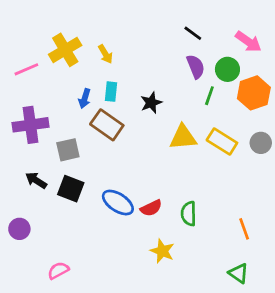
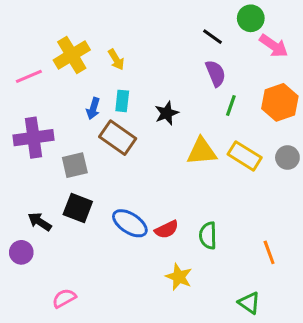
green circle: (227, 69) -> (251, 18), moved
black arrow: (36, 180) -> (40, 222), moved
green triangle: (239, 273) -> (249, 303), moved

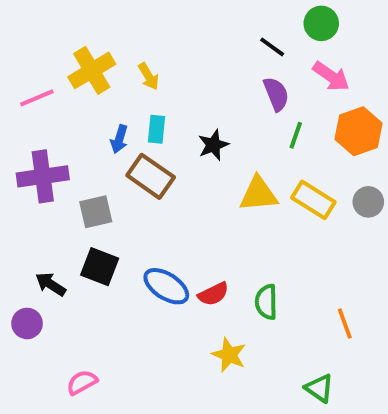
pink arrow: (274, 46) -> (331, 76), moved

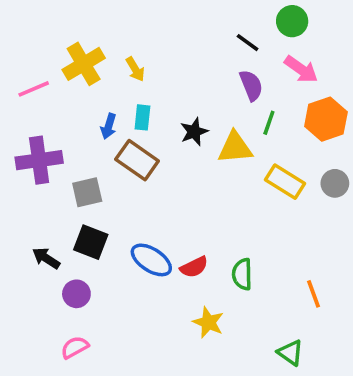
yellow triangle: (258, 194) -> (235, 148), moved
purple circle: (27, 323) -> (76, 294), moved

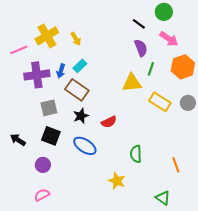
cyan rectangle: (142, 117) -> (80, 66), turned 40
black star: (194, 132) -> (81, 116), moved
purple cross: (39, 160) -> (37, 75), moved
black arrow: (46, 258) -> (18, 140), moved
red semicircle: (194, 267) -> (109, 122), moved

